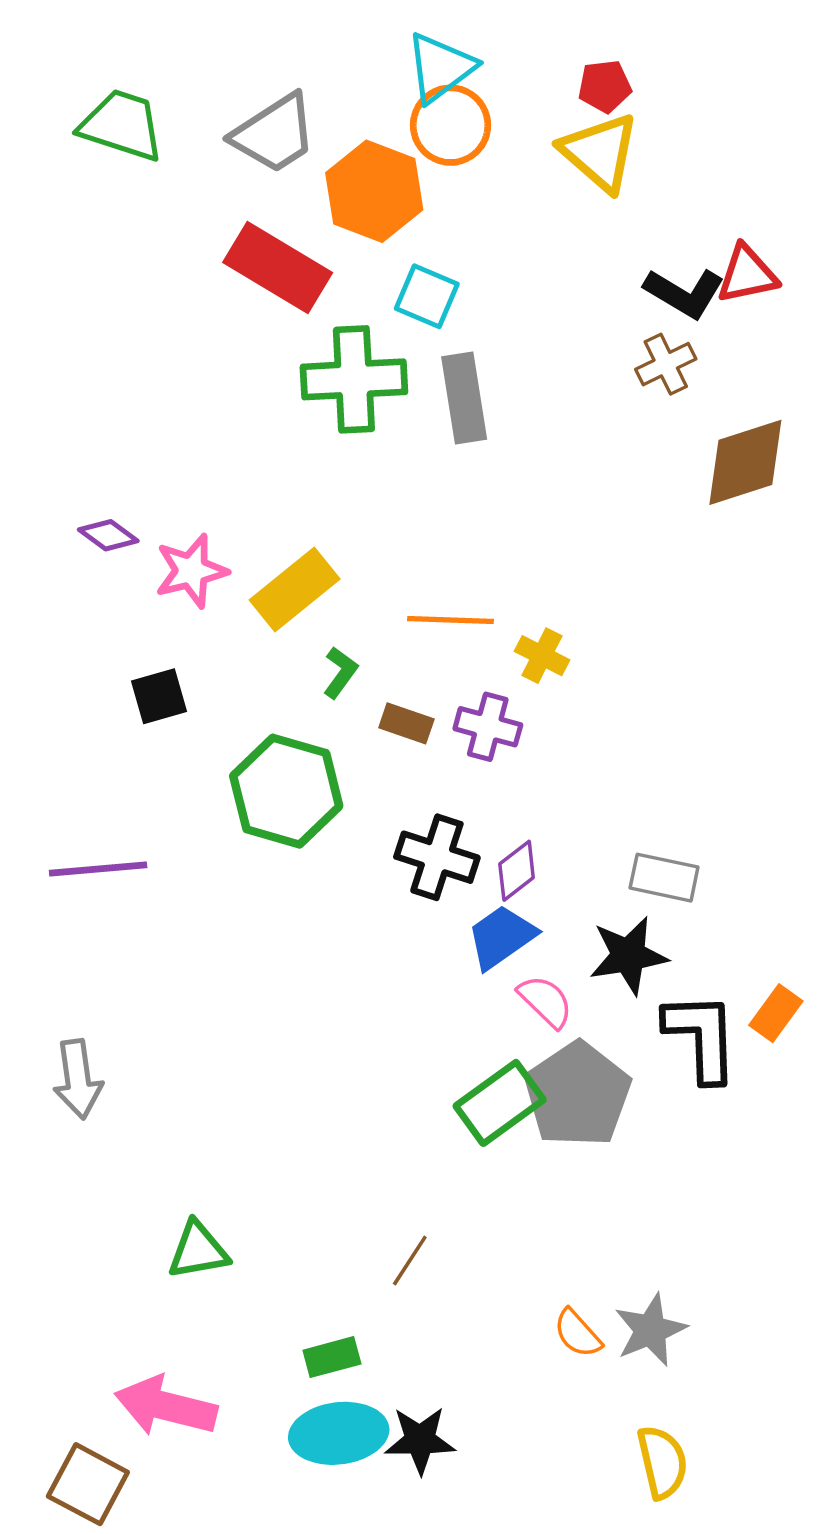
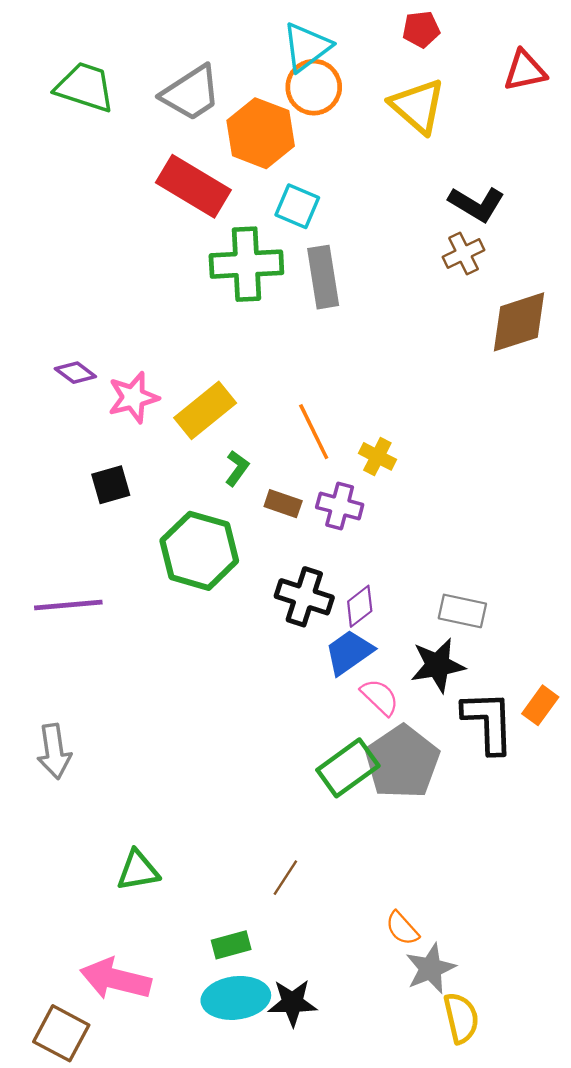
red pentagon: (605, 86) -> (421, 29), moved
red triangle: (747, 274) -> (525, 71), moved
orange line: (451, 620) -> (314, 432), turned 62
gray star: (650, 1330) -> (431, 968), moved

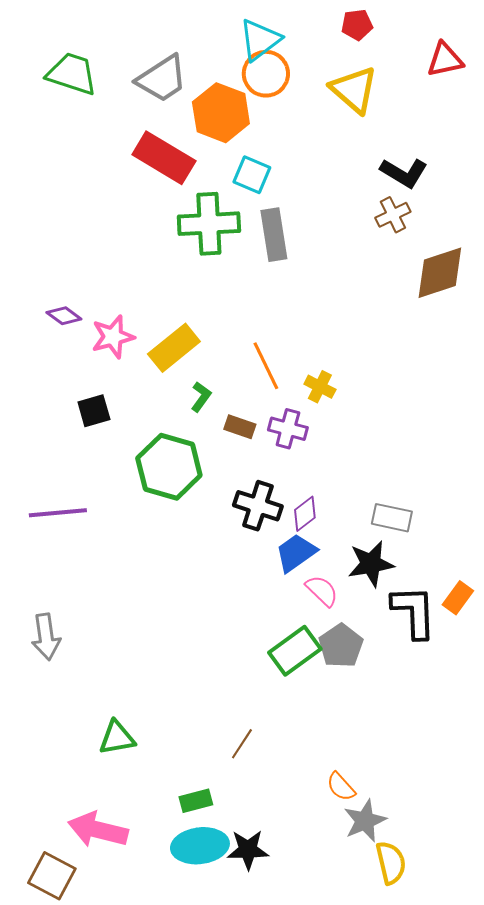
gray pentagon: (402, 762) -> (341, 646), size x0.7

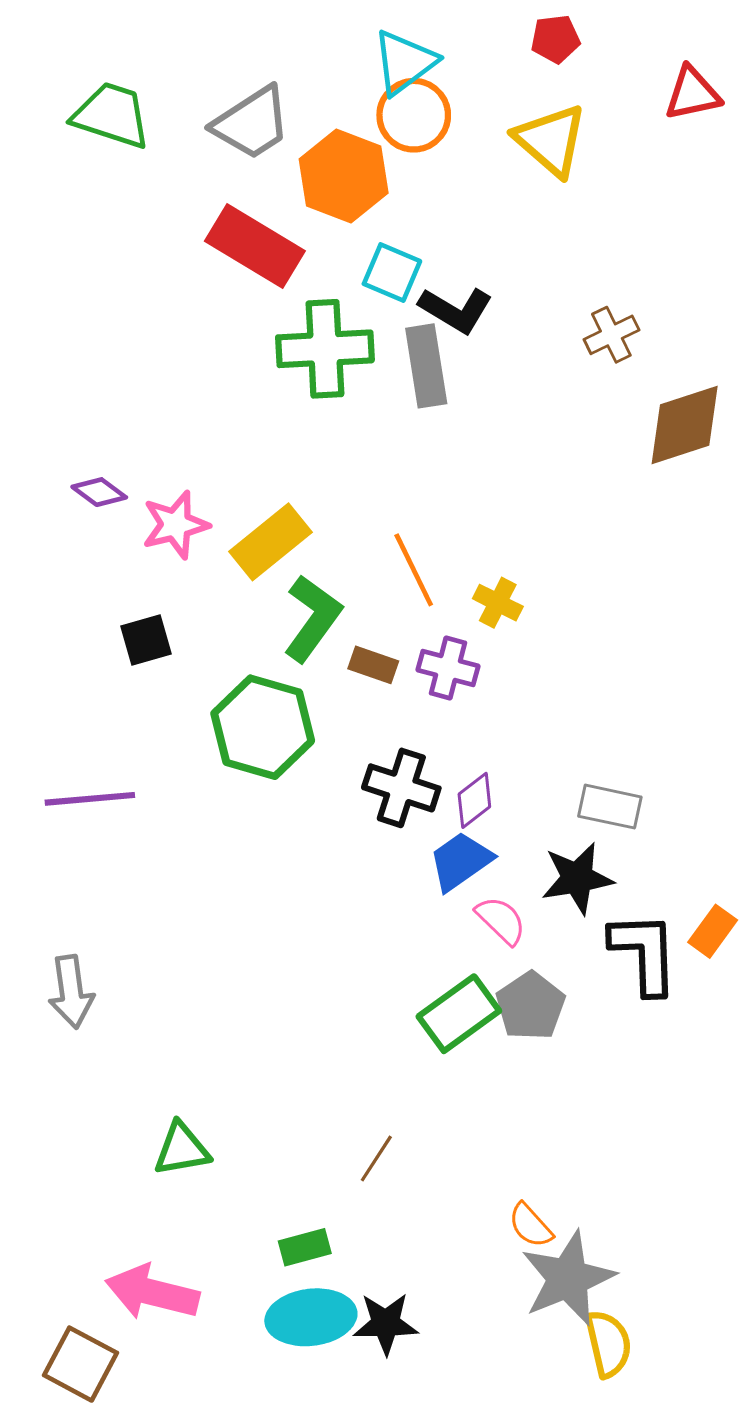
black L-shape: (404, 173) -> (456, 310), moved
green L-shape: (201, 397) -> (313, 618), size x1.8
gray star: (365, 821) -> (568, 1278), size x1.4

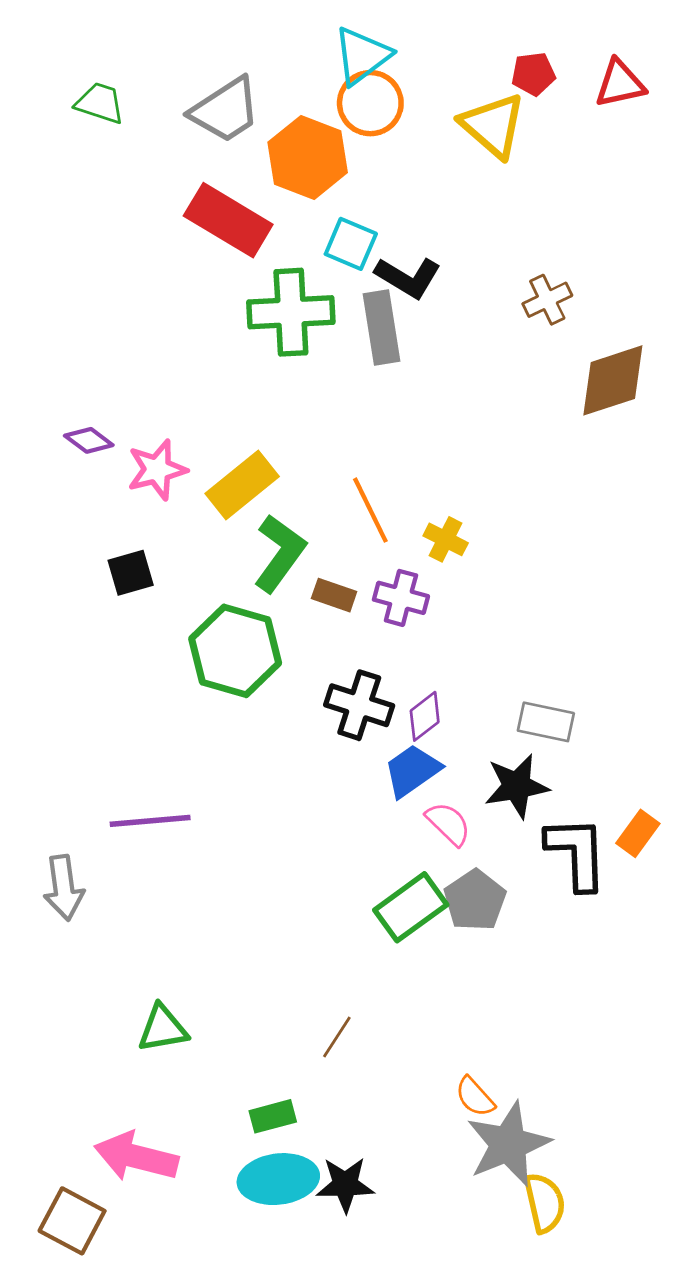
red pentagon: (555, 39) -> (533, 74), moved
green trapezoid: (112, 115) -> (100, 103), size x0.7
purple line: (90, 799) -> (150, 821), moved

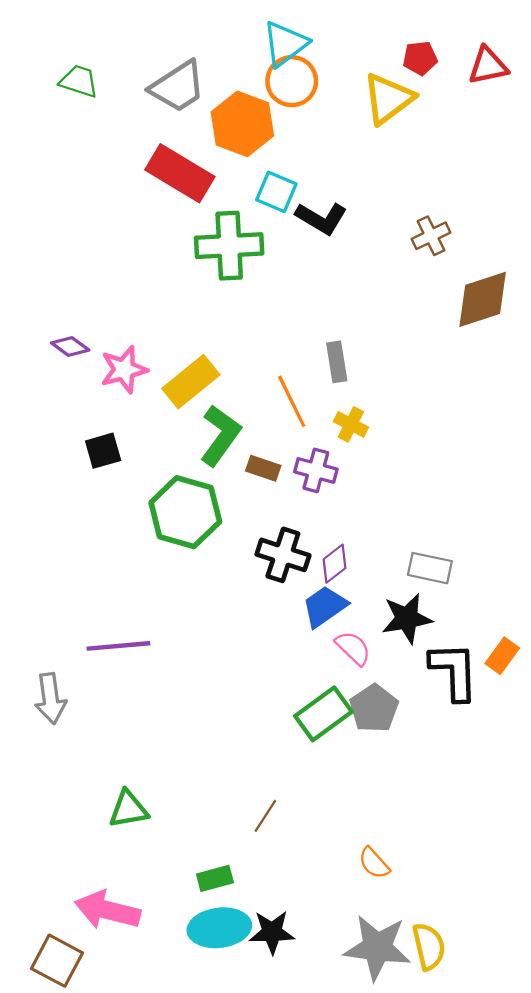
yellow triangle: (493, 125) -> (388, 99), turned 42
gray rectangle: (381, 328) -> (337, 362), moved, size x0.7
gray star: (508, 1144) -> (377, 948), moved, turned 30

